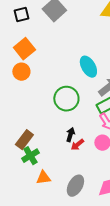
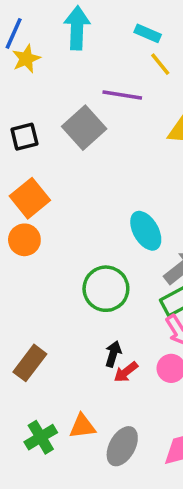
green cross: (30, 156) -> (41, 437), moved
orange triangle: (43, 178) -> (82, 426), moved

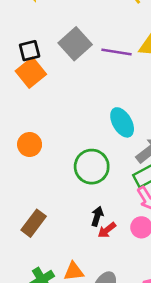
purple line: (122, 95) -> (117, 52), moved
orange square: (30, 198) -> (31, 73), moved
orange circle: (24, 240) -> (30, 144), moved

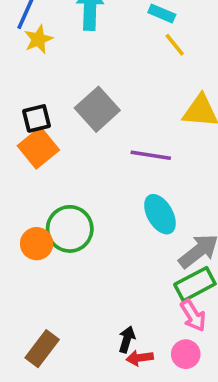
purple line: (117, 52) -> (151, 155), moved
green circle: (92, 167) -> (70, 229), moved
red arrow: (107, 230) -> (140, 358), turned 30

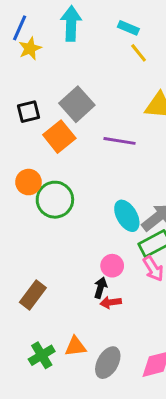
orange square: (38, 148) -> (59, 137), moved
cyan ellipse: (160, 214) -> (127, 216), moved
orange circle: (37, 244) -> (28, 182), moved
pink circle: (186, 354) -> (112, 266), moved

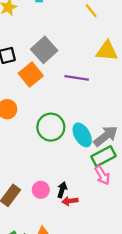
green circle: (55, 200) -> (51, 127), moved
pink circle: (112, 266) -> (41, 190), moved

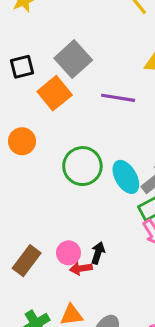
red arrow: (70, 201) -> (81, 268), moved

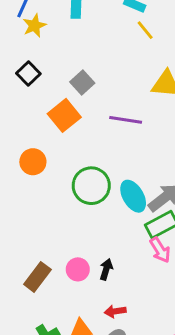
gray square: (73, 59) -> (82, 82), size x0.7
black square: (22, 67) -> (28, 74), moved, turned -30
red arrow: (81, 268) -> (115, 311), moved

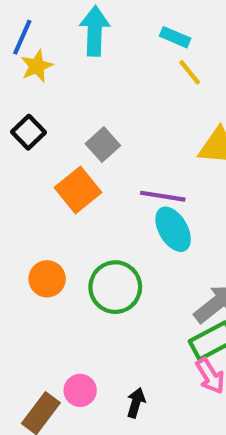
orange circle: (33, 162) -> (47, 279), moved
cyan ellipse: (133, 196) -> (173, 229), moved
pink circle: (78, 269) -> (80, 390), moved

